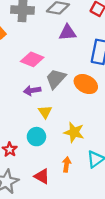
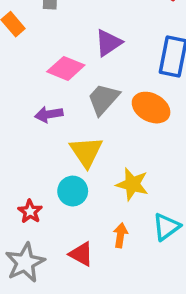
purple triangle: (68, 33) -> (108, 43), moved, turned -30
purple arrow: (32, 90) -> (49, 114), moved
yellow triangle: (45, 112) -> (86, 152), size x1.5

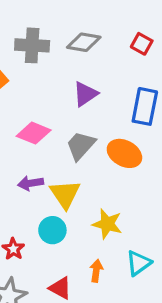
pink diamond: (66, 68) -> (34, 133), moved
purple arrow: (49, 114) -> (31, 183), moved

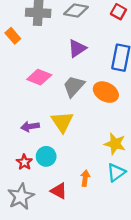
purple arrow: (31, 183) -> (30, 127), moved
yellow star: (107, 224) -> (115, 144), moved
cyan circle: (52, 230) -> (46, 156), moved

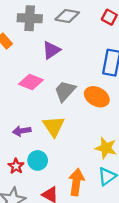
purple triangle: (77, 48) -> (51, 50), moved
orange arrow: (85, 178) -> (76, 182), size x1.6

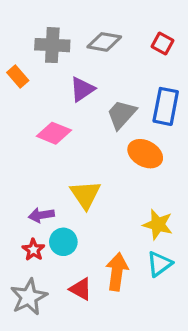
gray trapezoid: (65, 91) -> (122, 114), moved
purple arrow: (22, 131) -> (41, 215), moved

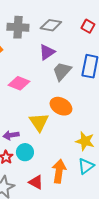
purple triangle: (82, 89) -> (47, 52), moved
orange ellipse: (145, 154) -> (61, 106), moved

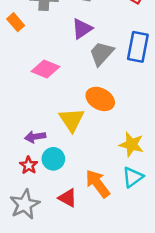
orange arrow: (59, 171) -> (98, 184), turned -45

